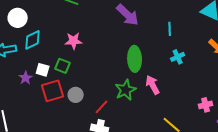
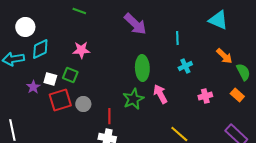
pink cross: (206, 105) -> (205, 96), moved
red line: (102, 107) -> (109, 116), turned -42

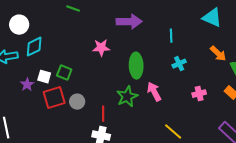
purple arrow: (135, 24) -> (129, 22), turned -45
pink star: (81, 50) -> (101, 48), moved

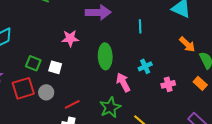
cyan cross: (179, 64) -> (145, 66), moved
white square: (44, 77) -> (55, 67), moved
green star: (127, 97) -> (110, 107), moved
red line: (103, 114) -> (72, 104), turned 63

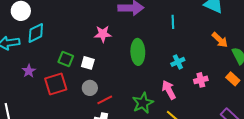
pink arrow: (123, 82) -> (169, 90), moved
gray circle: (46, 92) -> (90, 88), moved

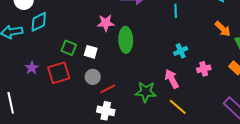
green ellipse: (138, 52) -> (126, 40), moved
purple star: (29, 71) -> (32, 68), moved
green star: (143, 103) -> (146, 92), turned 30

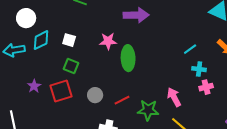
cyan line: (176, 11) -> (190, 49), moved, turned 56
cyan cross: (181, 51) -> (199, 69), moved, turned 32
white square: (91, 52) -> (69, 40), moved
red line: (108, 89) -> (122, 100), moved

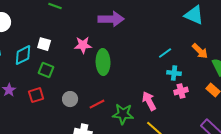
cyan diamond: (41, 40) -> (23, 55), moved
red square: (61, 91) -> (36, 95), size x0.7

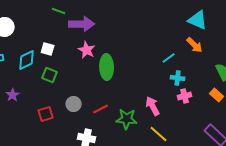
purple arrow: (111, 19) -> (82, 24), moved
pink star: (83, 45) -> (87, 50), turned 30
orange arrow: (200, 51) -> (195, 45), moved
red square: (36, 95) -> (46, 114), moved

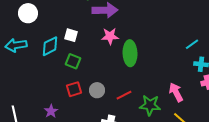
pink star: (87, 50) -> (110, 36), turned -30
purple star: (13, 95) -> (51, 111), moved
red square: (46, 114) -> (74, 89), moved

